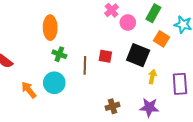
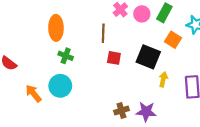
pink circle: (128, 22) -> (142, 14), moved
brown line: (85, 65) -> (103, 33), moved
purple star: (149, 107) -> (146, 112), moved

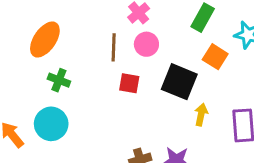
pink circle: (142, 14) -> (146, 44), moved
orange ellipse: (56, 28) -> (45, 40), turned 35

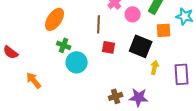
pink circle: (146, 44) -> (133, 14), moved
orange square: (215, 57) -> (164, 30), turned -35
cyan circle: (51, 124) -> (77, 62), moved

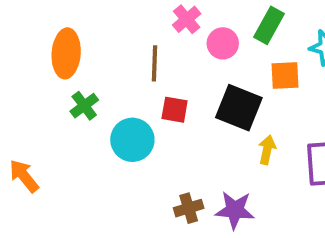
orange ellipse: (55, 19) -> (66, 53), turned -30
green cross: (64, 45) -> (84, 106), turned 32
cyan circle: (77, 62) -> (132, 140), moved

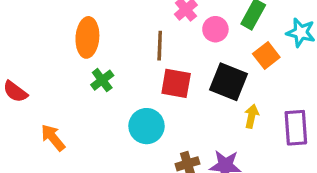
orange square: (285, 76) -> (266, 55), turned -35
red square: (175, 110) -> (176, 83), size x1.4
cyan circle: (132, 140) -> (147, 126), moved

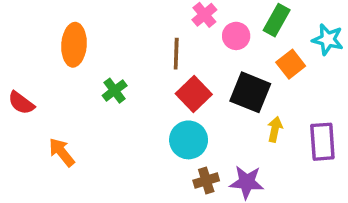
orange ellipse: (87, 37) -> (74, 45), moved
red square: (176, 83) -> (194, 94), turned 36
cyan circle: (147, 126) -> (189, 140), moved

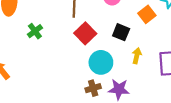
black square: (250, 92) -> (121, 32), size x0.7
cyan circle: (189, 140) -> (101, 62), moved

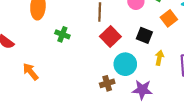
green cross: (35, 31) -> (62, 34), turned -32
brown cross: (93, 88) -> (107, 83), moved

